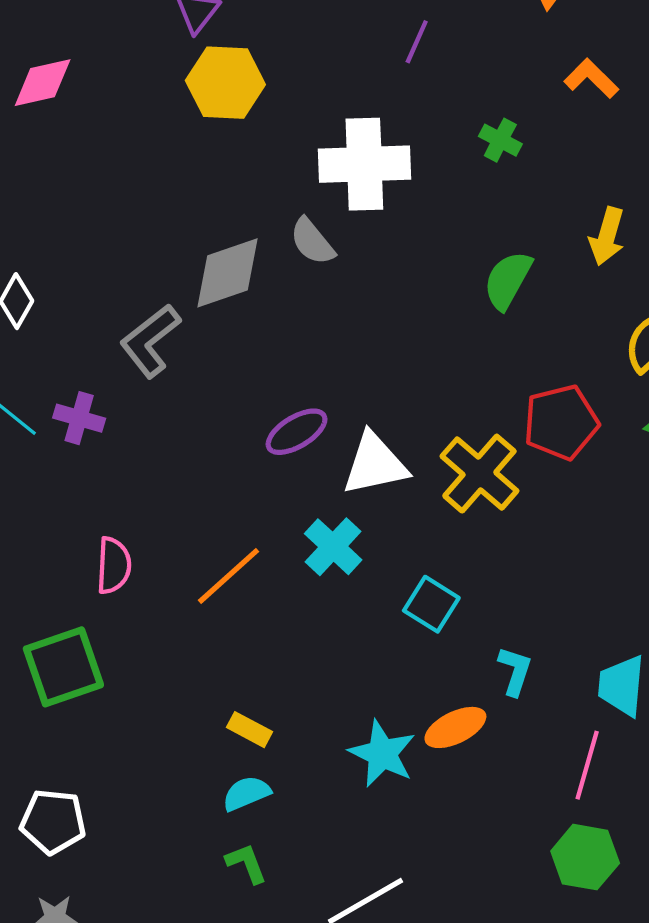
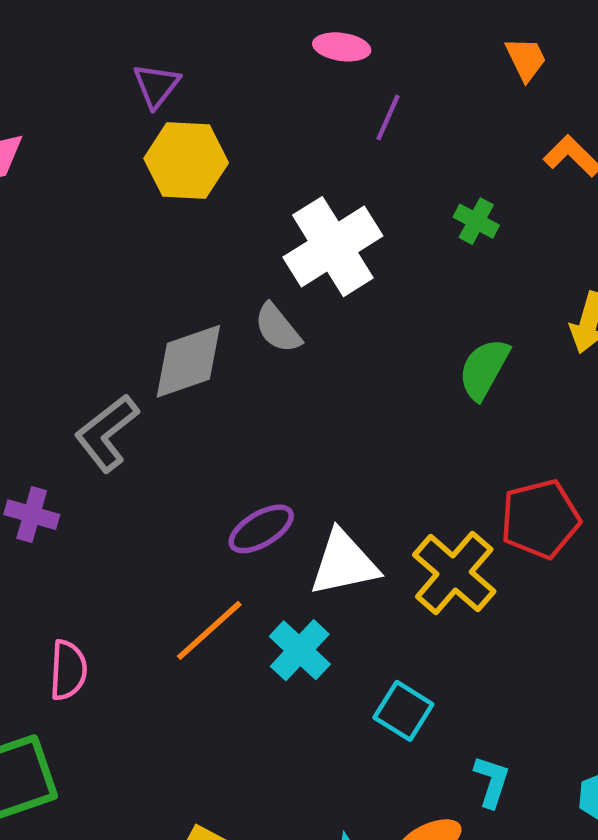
white cross: (364, 164) -> (333, 247), turned -30
orange line: (229, 576) -> (209, 630), moved

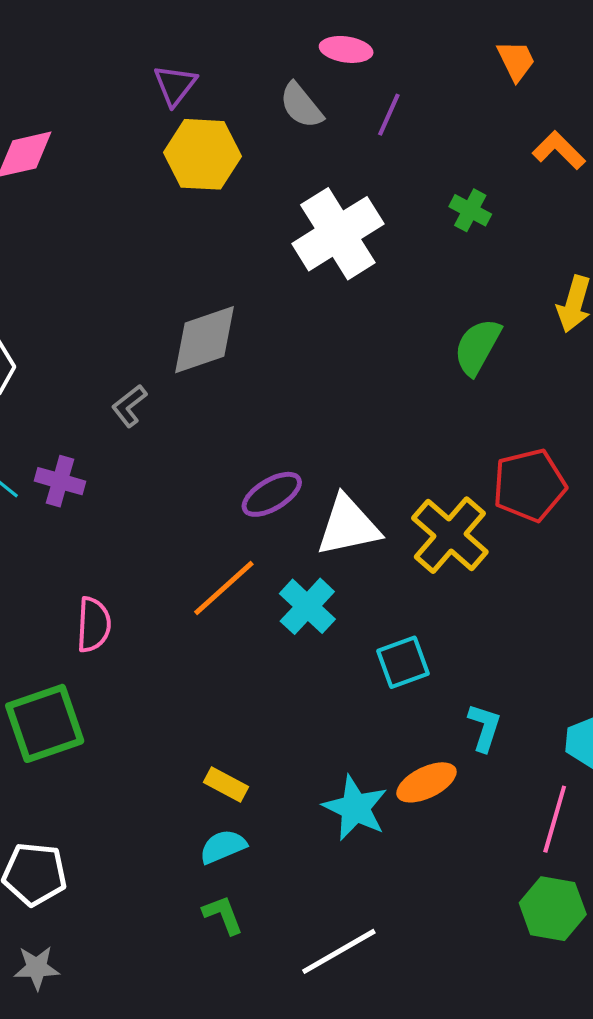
gray semicircle: (278, 328) -> (301, 105), moved
gray L-shape: (107, 433) -> (129, 406), size x0.6
cyan square: (403, 711) -> (403, 662), turned 38

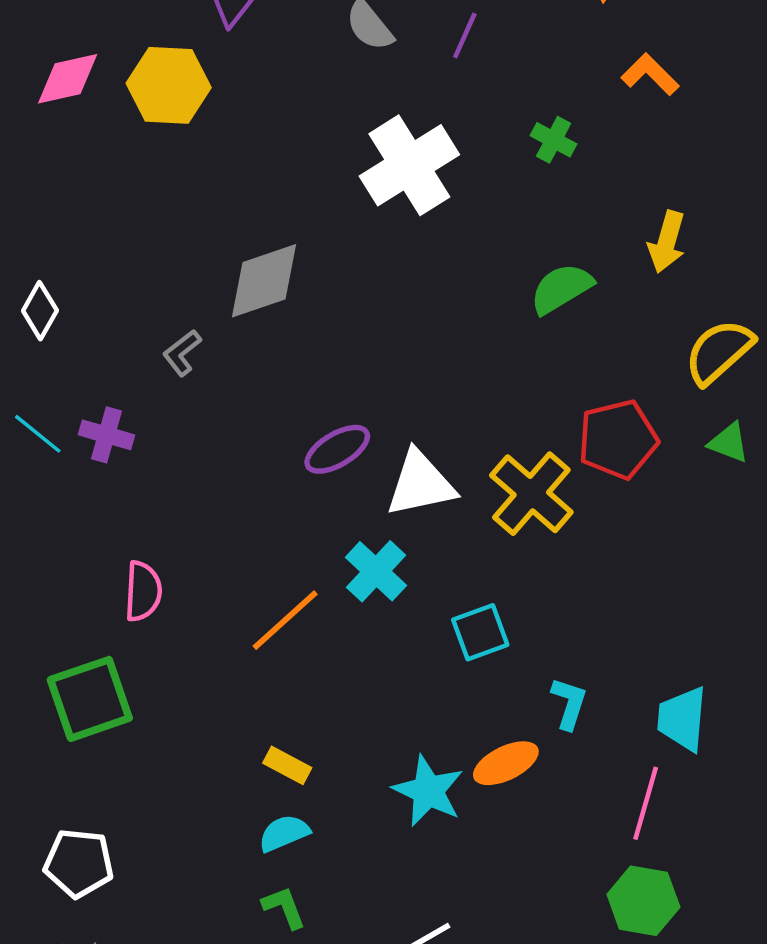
yellow hexagon: (203, 154) -> (169, 85), moved
green semicircle: (477, 347) -> (561, 288), turned 30
orange line: (224, 588) -> (285, 620), moved

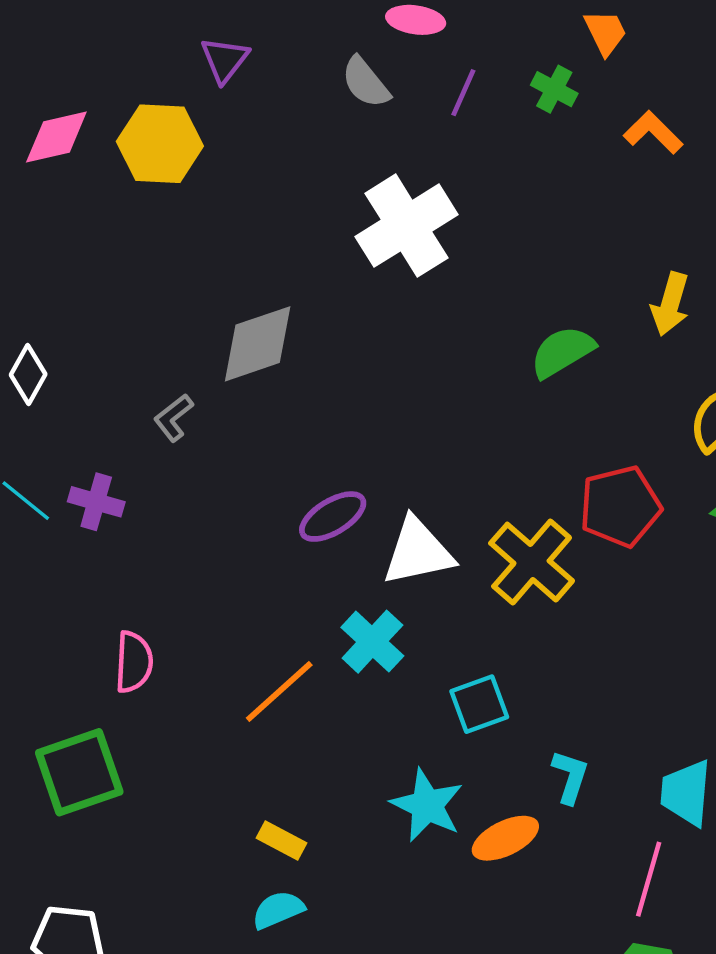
green cross: (554, 140) -> (554, 89), moved
cyan star: (428, 791) -> (427, 805), moved

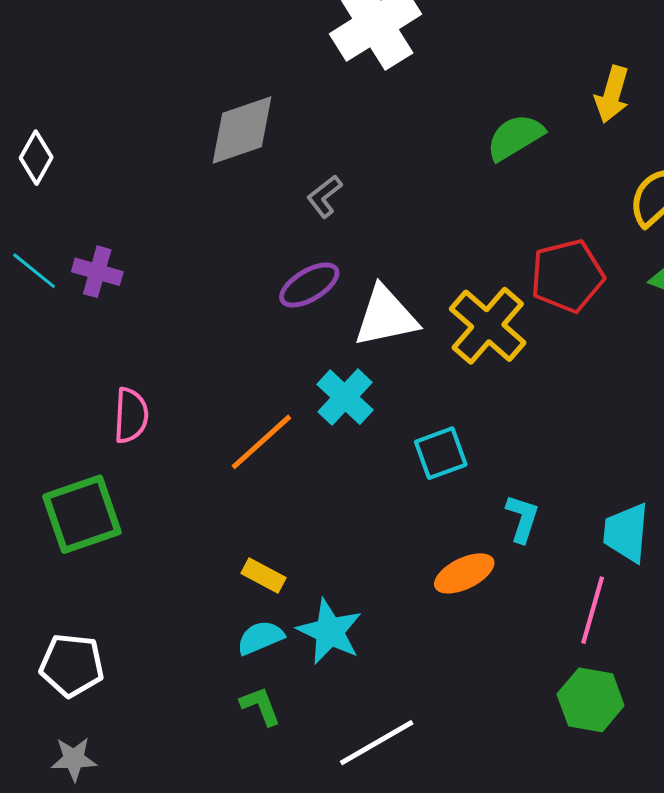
gray L-shape: (174, 418) -> (325, 196), moved
cyan star: (427, 805) -> (330, 632), moved

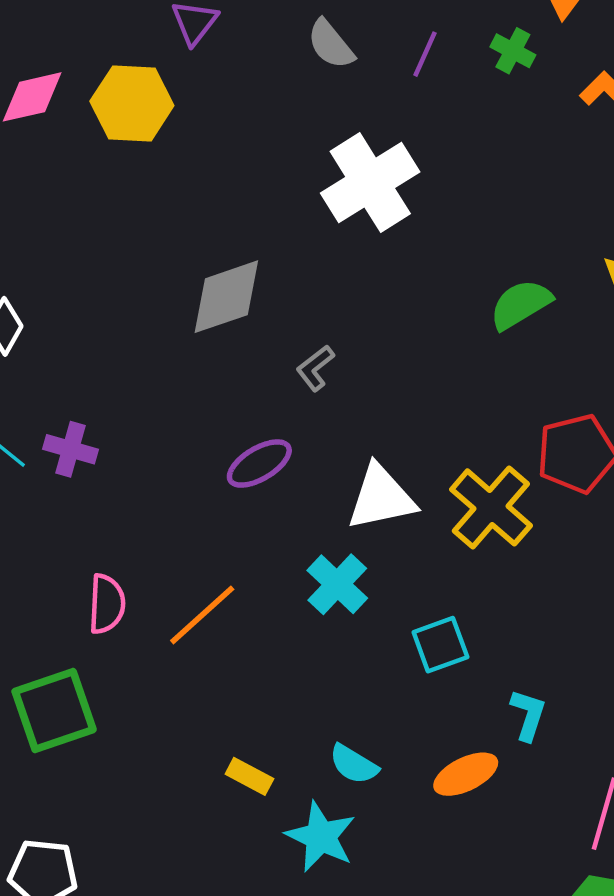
purple ellipse: (309, 285) -> (259, 464), moved
orange line: (261, 442) -> (202, 615), moved
cyan semicircle: (260, 638) -> (354, 764), moved, turned -126

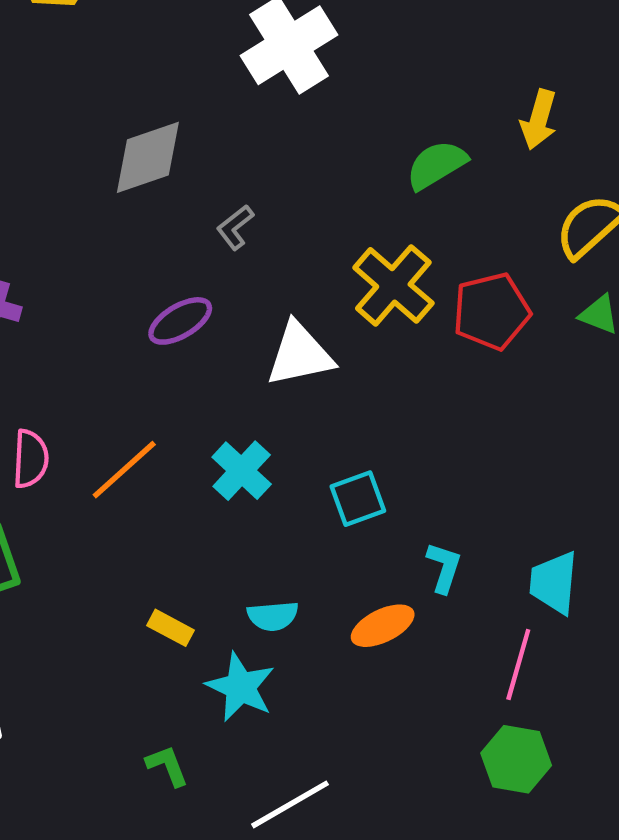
yellow cross: (491, 507) -> (393, 285), moved
cyan cross: (337, 584) -> (242, 471), moved
cyan semicircle: (354, 764) -> (273, 616), turned -36

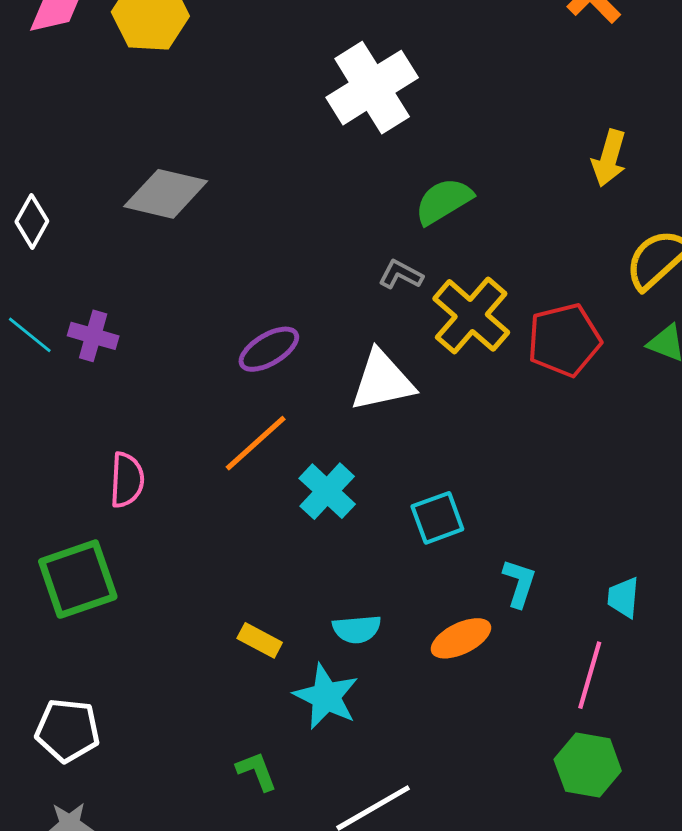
gray diamond: (148, 157) -> (166, 194), moved, turned 32
green semicircle: (436, 165) -> (444, 201), moved
gray L-shape: (235, 227) -> (401, 275), moved, turned 66
orange line: (124, 470) -> (256, 443), moved
cyan trapezoid: (554, 583) -> (623, 597), size x0.7

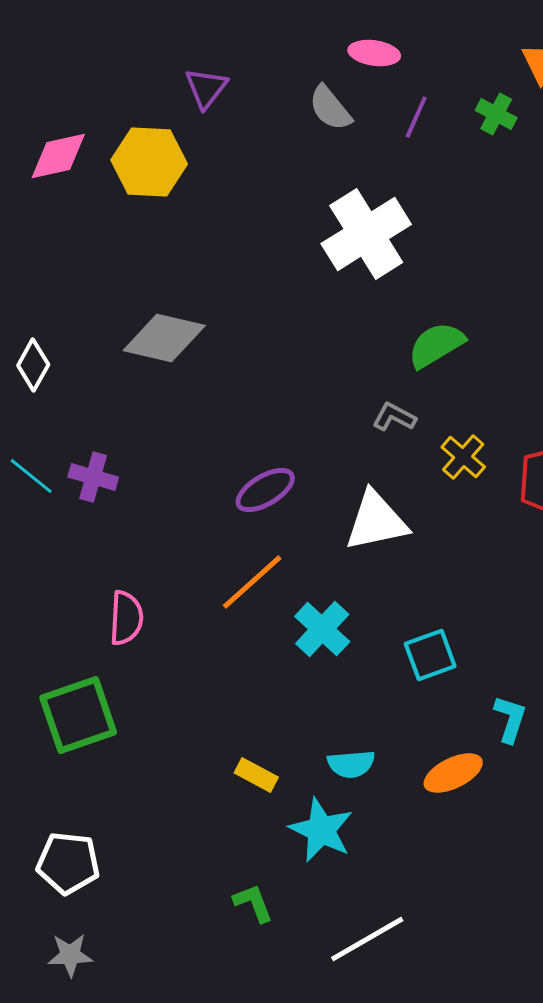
yellow cross: (471, 315) -> (463, 457), size x0.6

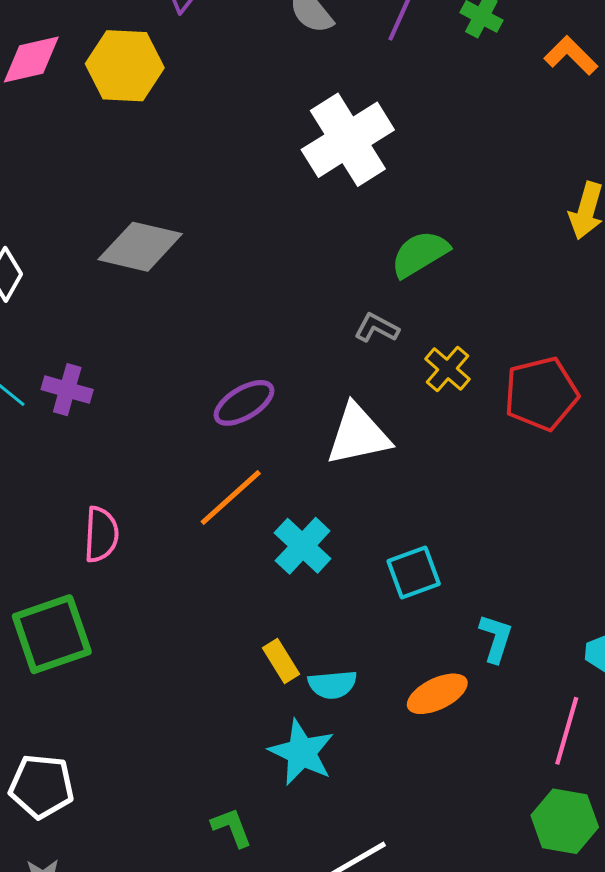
yellow rectangle: (256, 775) -> (281, 661), moved, turned 30

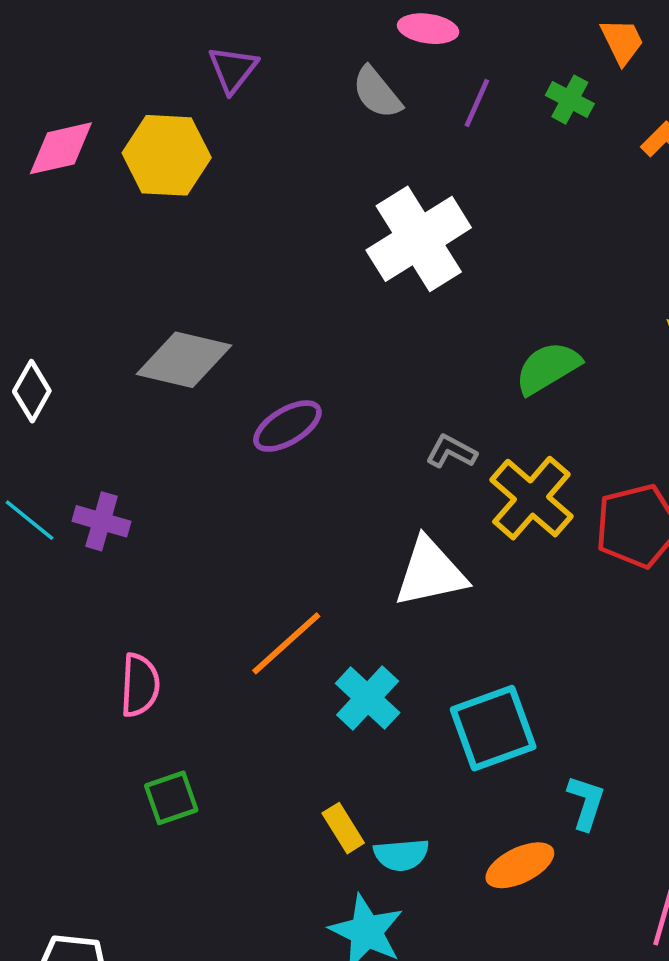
green semicircle: (420, 254) -> (548, 368), moved
yellow cross: (448, 369) -> (531, 498), size x1.6
purple ellipse: (244, 403) -> (287, 426), moved
cyan square: (414, 572) -> (493, 728), size x1.4
green square: (52, 634) -> (171, 798), moved, size x0.6

